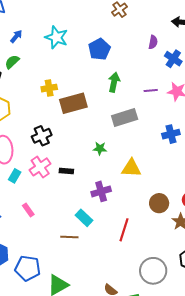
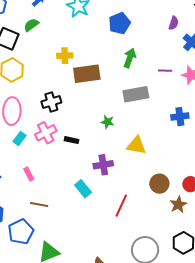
brown line: (69, 237) -> (39, 205), moved
blue pentagon: (28, 268) -> (21, 232), turned 30

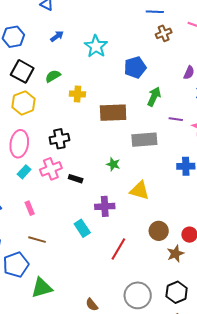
green semicircle: (31, 25) -> (53, 76), moved
green arrow: (130, 58) -> (154, 97), moved
brown rectangle: (87, 74) -> (113, 113), moved

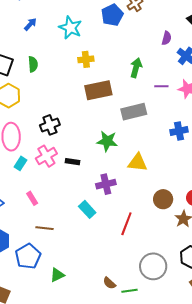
blue pentagon: (135, 67) -> (112, 15), moved
green semicircle: (53, 76) -> (33, 64), turned 126
yellow cross: (77, 94) -> (86, 59), moved
green star: (113, 164) -> (107, 141), size x1.5
green triangle: (42, 288) -> (57, 275), size x0.7

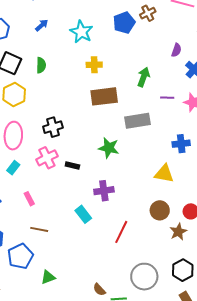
cyan rectangle: (21, 163) -> (13, 168), moved
yellow triangle: (138, 163) -> (164, 174), moved

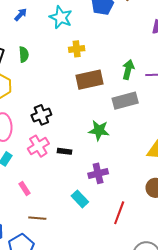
green arrow: (144, 77) -> (128, 70), moved

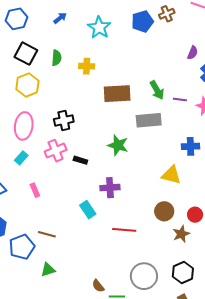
yellow cross: (77, 49) -> (87, 66), moved
green arrow: (128, 70) -> (157, 90), turned 126
red line: (119, 213) -> (124, 230), turned 65
brown line: (37, 218) -> (47, 234), moved

